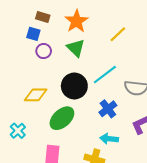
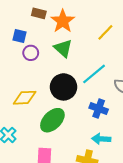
brown rectangle: (43, 17) -> (39, 13), moved
blue cross: (108, 109) -> (99, 109), turned -30

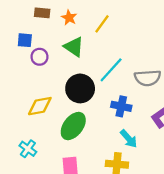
orange star: (63, 21) -> (69, 18), size x0.6
yellow line: (105, 32) -> (102, 24), moved
cyan arrow: (101, 139) -> (129, 139), turned -126

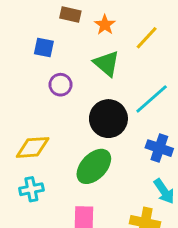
purple circle: (39, 57) -> (61, 85), moved
yellow diamond: (40, 106) -> (33, 147), moved
cyan cross: (28, 149) -> (31, 189), turned 36

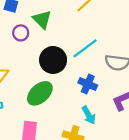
green triangle: (107, 63) -> (42, 19), moved

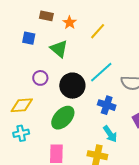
purple circle: (21, 33) -> (40, 78), moved

